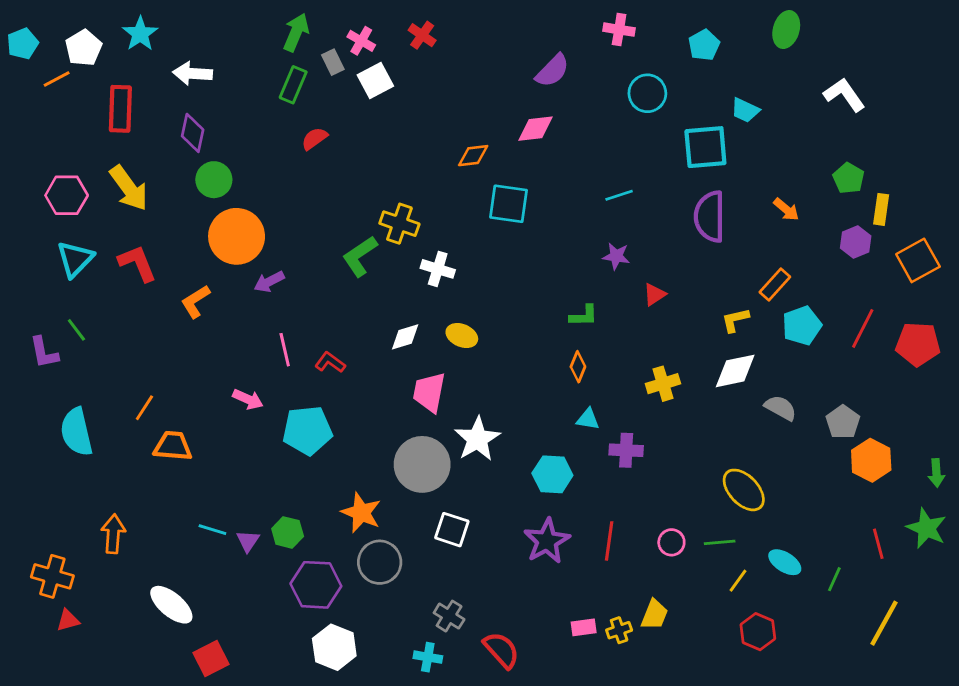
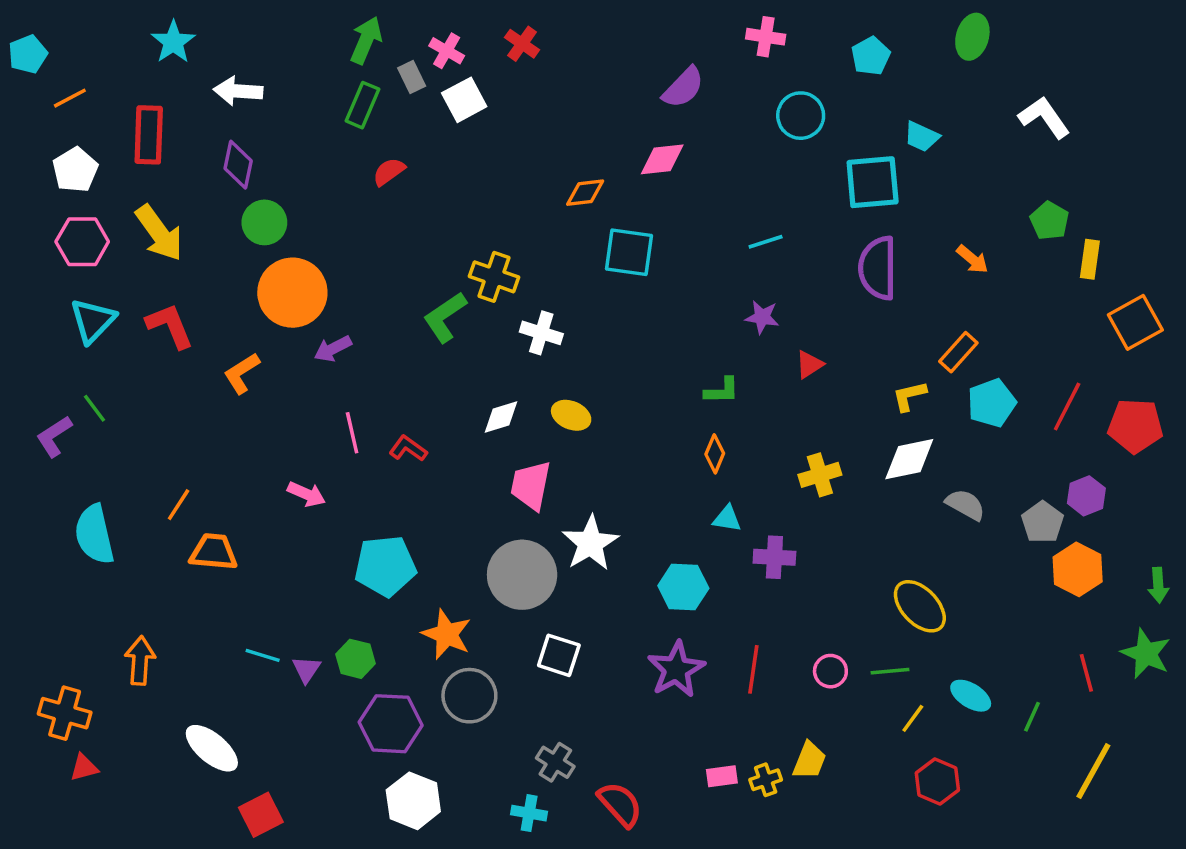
white pentagon: (84, 48) -> (75, 170), moved
purple hexagon: (856, 242) -> (1086, 496), moved
purple L-shape: (44, 353) -> (54, 436), turned 68
cyan pentagon: (307, 430) -> (385, 566), moved

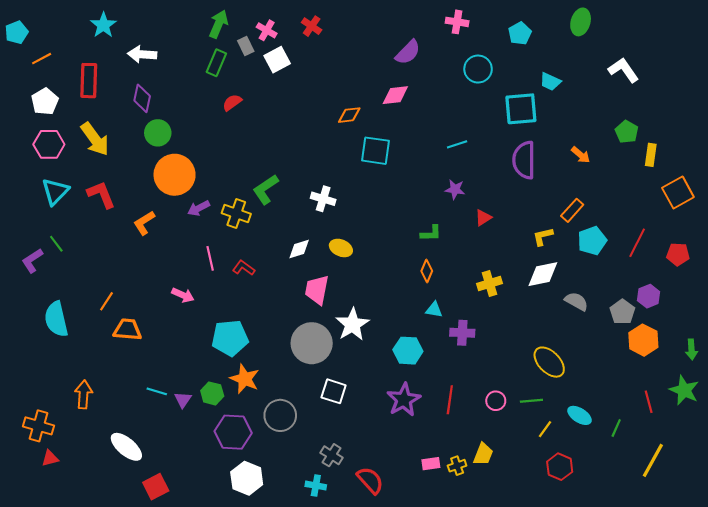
yellow cross: (494, 277) -> (236, 213), moved
red pentagon: (1135, 426) -> (678, 254), size x0.7
orange star: (447, 634) -> (245, 379), moved

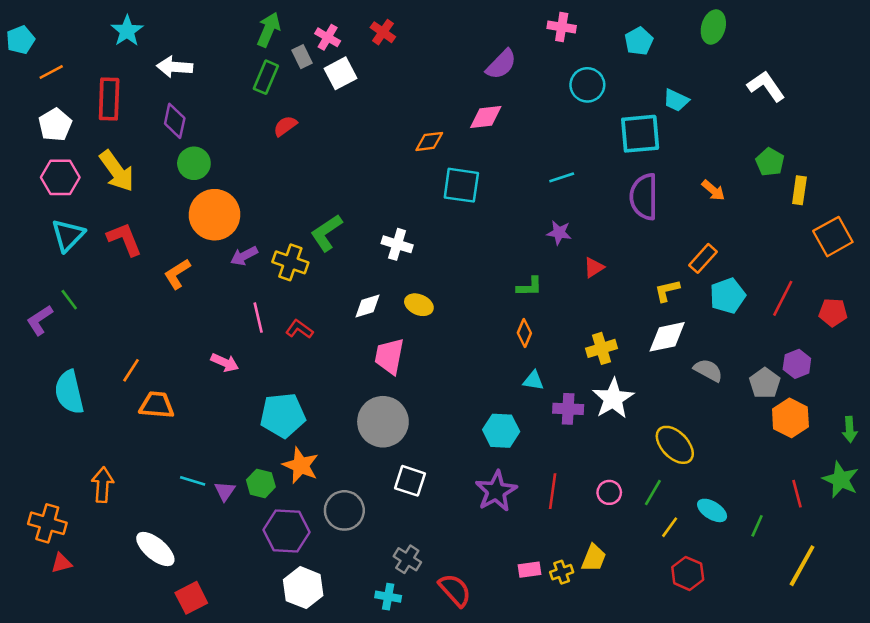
white star: (352, 324) -> (613, 399), moved
green line: (531, 401) -> (653, 492), turned -55

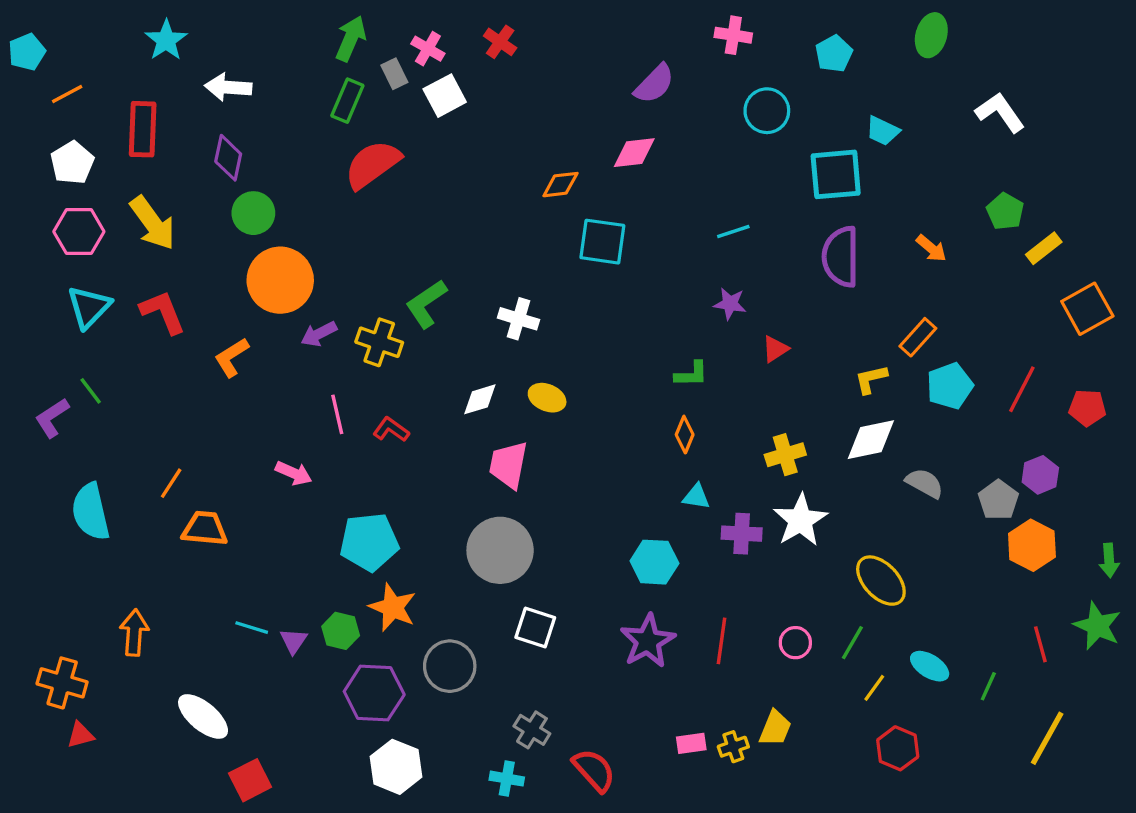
red semicircle: (285, 126) -> (373, 164), size x1.8
yellow rectangle: (799, 190) -> (1044, 248), turned 44

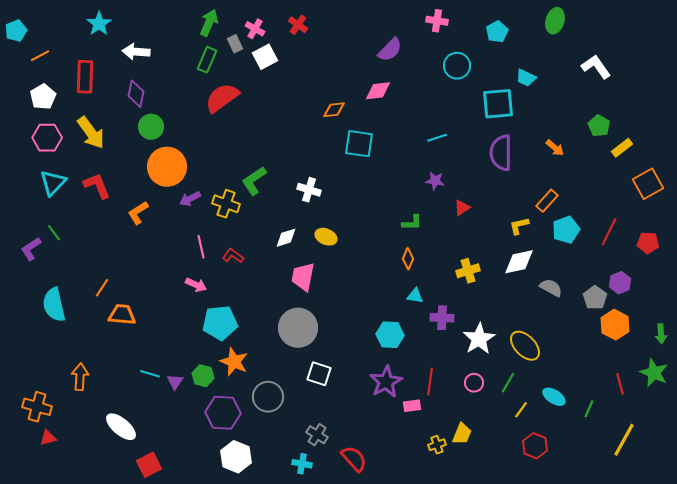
pink arrow: (294, 473) -> (196, 285), moved
white star: (800, 520) -> (479, 339), moved
pink rectangle: (691, 743) -> (412, 406), moved

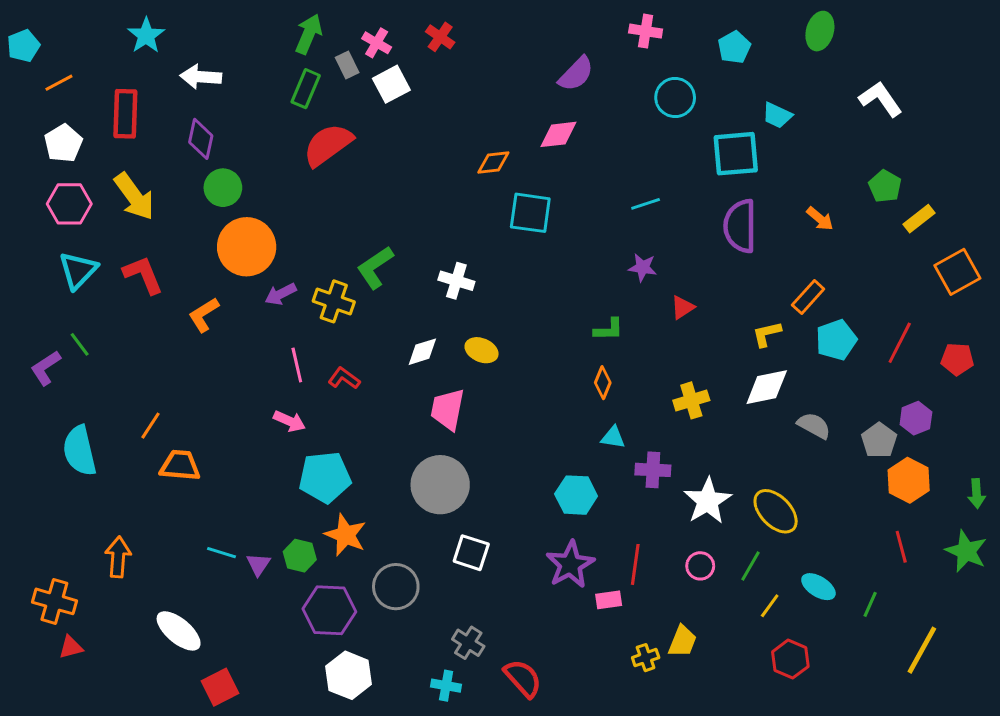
red line: (620, 384) -> (901, 547), moved

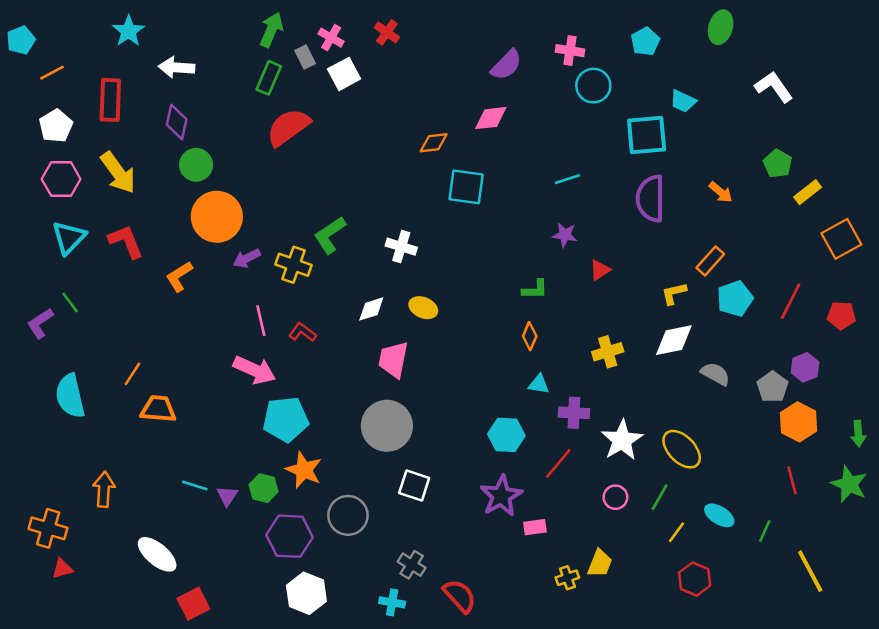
pink cross: (646, 31) -> (570, 51), moved
pink arrow: (289, 421) -> (254, 370), size x1.5
red line: (635, 564) -> (558, 463), moved, turned 32
yellow line: (922, 650) -> (810, 571), turned -57

